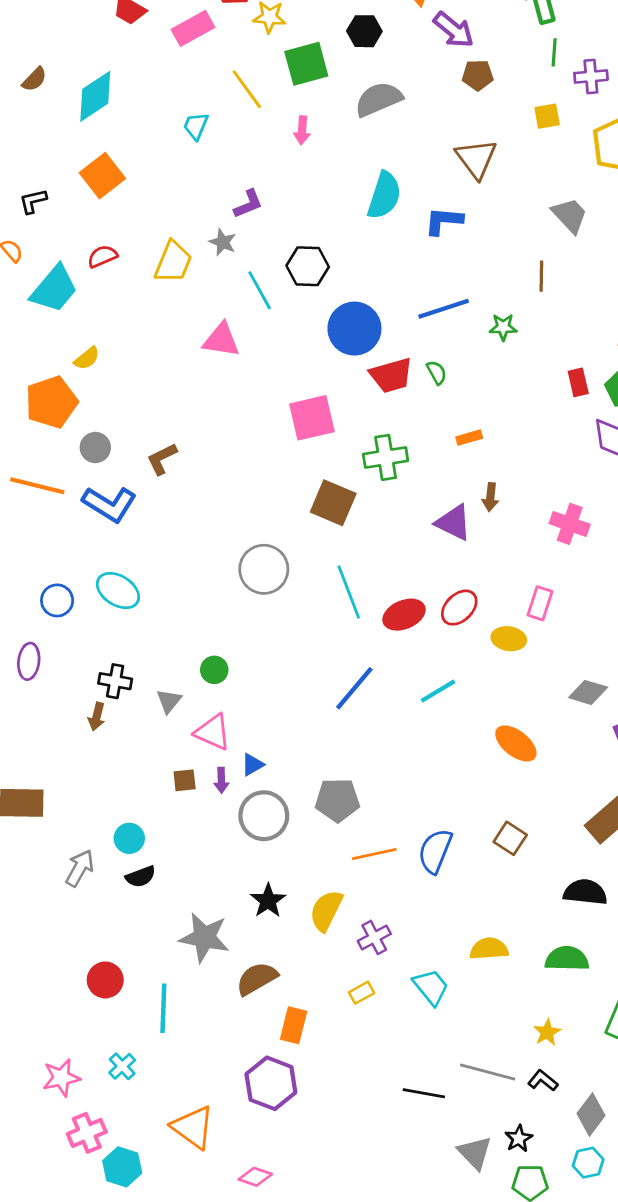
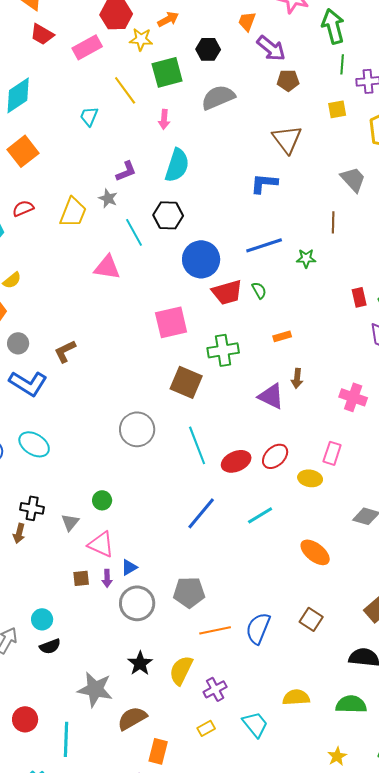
cyan semicircle: (384, 195) -> (177, 165), moved

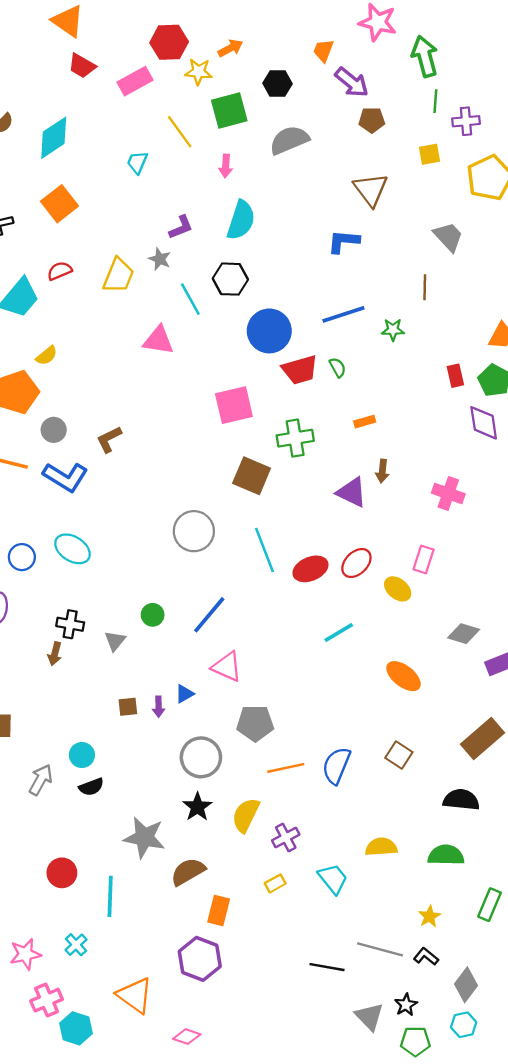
yellow ellipse: (310, 478) -> (398, 589), turned 30
blue line: (201, 513) -> (209, 615), moved
pink triangle: (101, 544) -> (227, 667), moved
gray circle: (137, 603) -> (201, 757), moved

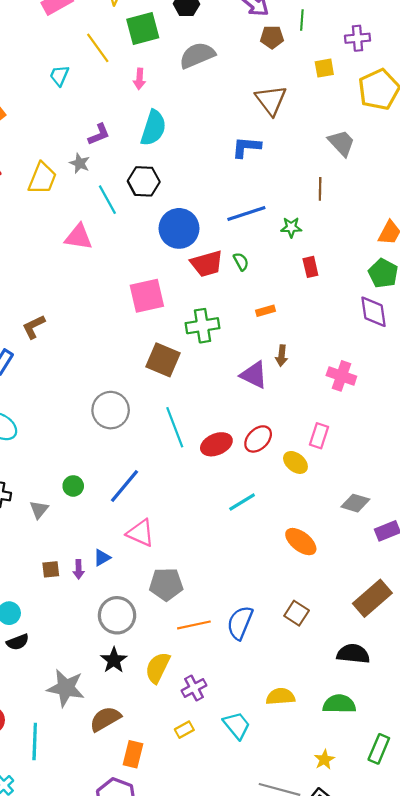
green line: (435, 101) -> (302, 20), moved
red rectangle: (455, 376) -> (310, 267), moved

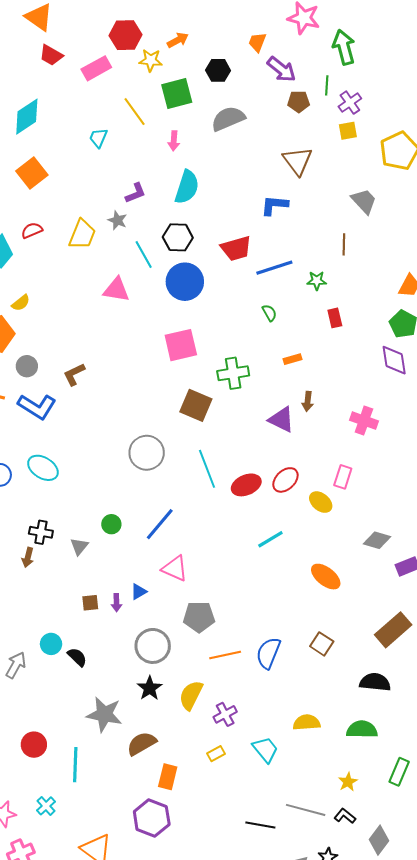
purple cross: (357, 38) -> (350, 103), moved, turned -30
blue circle: (179, 228) -> (185, 282), moved
red trapezoid: (207, 264) -> (236, 248), moved
black semicircle: (18, 642) -> (77, 657), moved, turned -115

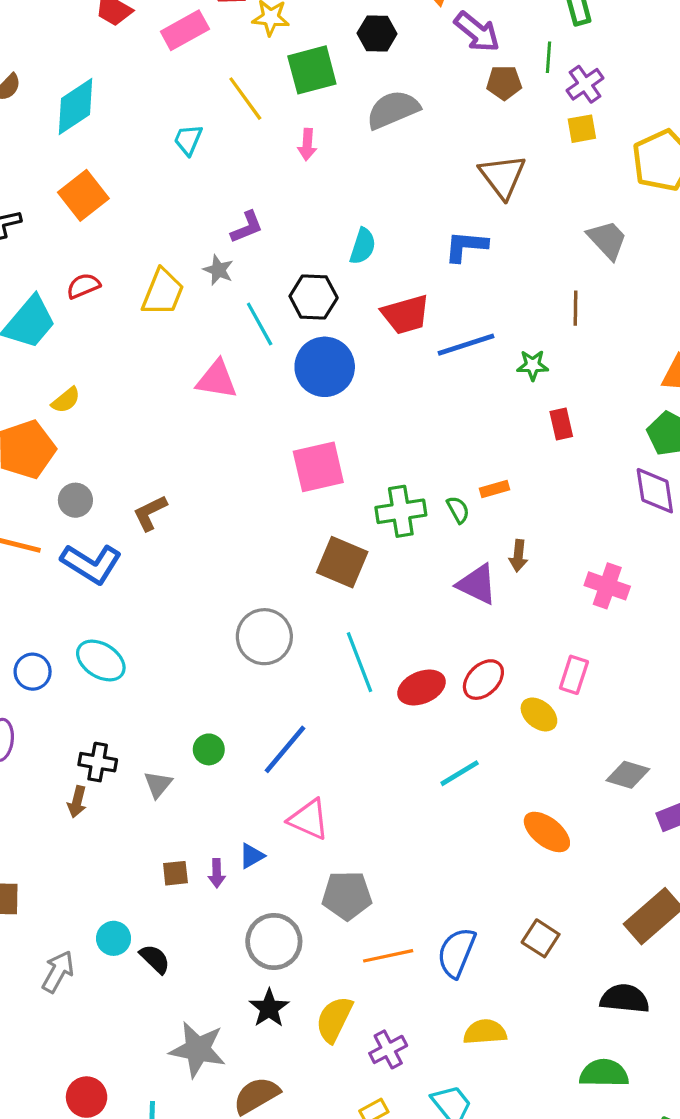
cyan semicircle: (187, 187) -> (363, 246), moved, size x0.7
green semicircle: (269, 313) -> (458, 510), moved
yellow semicircle: (307, 722) -> (485, 1032), moved

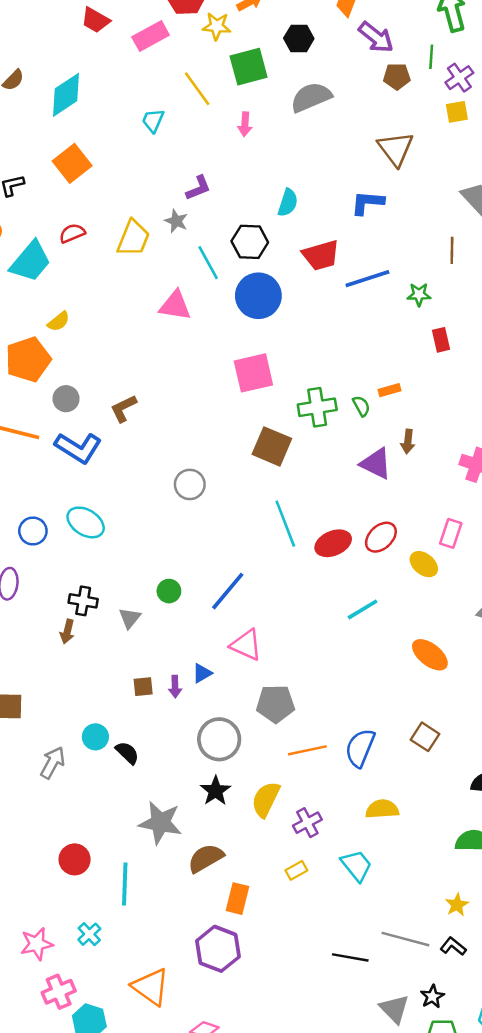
gray circle: (264, 637) -> (190, 484), moved, size x0.7

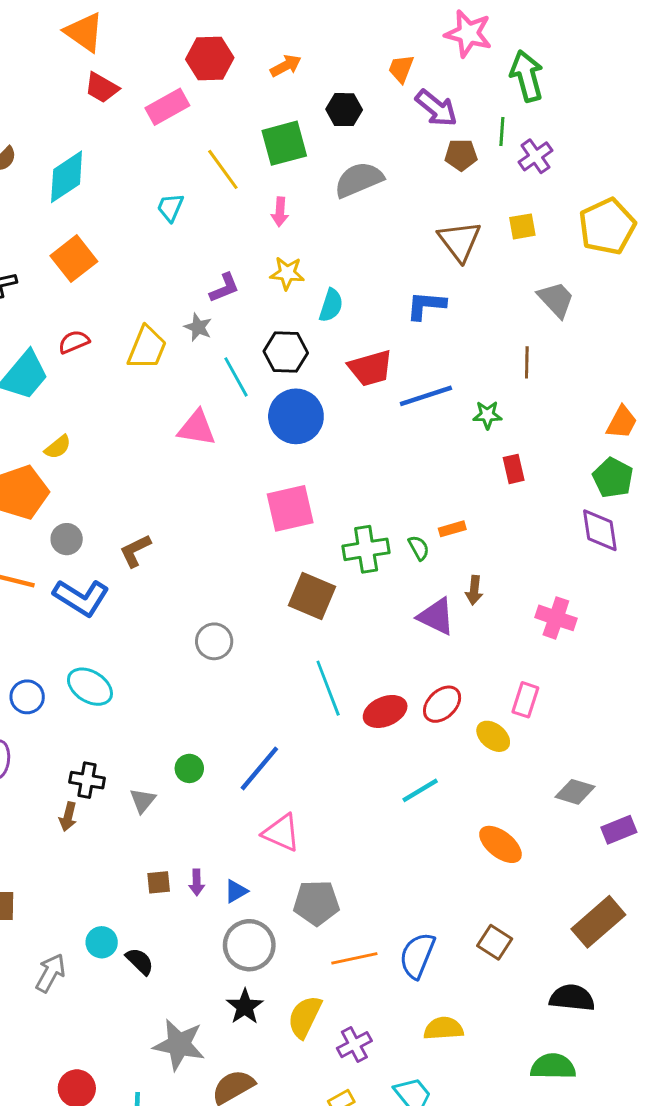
yellow star: (217, 26) -> (287, 273), moved
yellow square: (457, 112) -> (522, 226), moved
blue triangle: (202, 673) -> (236, 891), moved

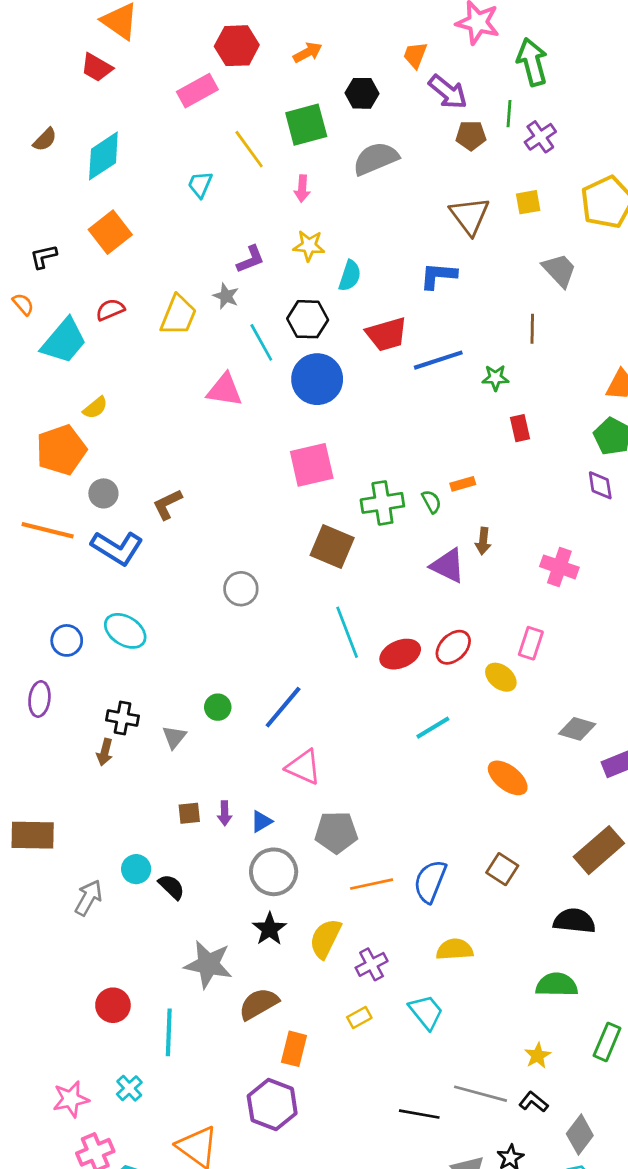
red trapezoid: (102, 88) -> (97, 67), moved
purple diamond: (600, 530) -> (600, 485), size x0.7

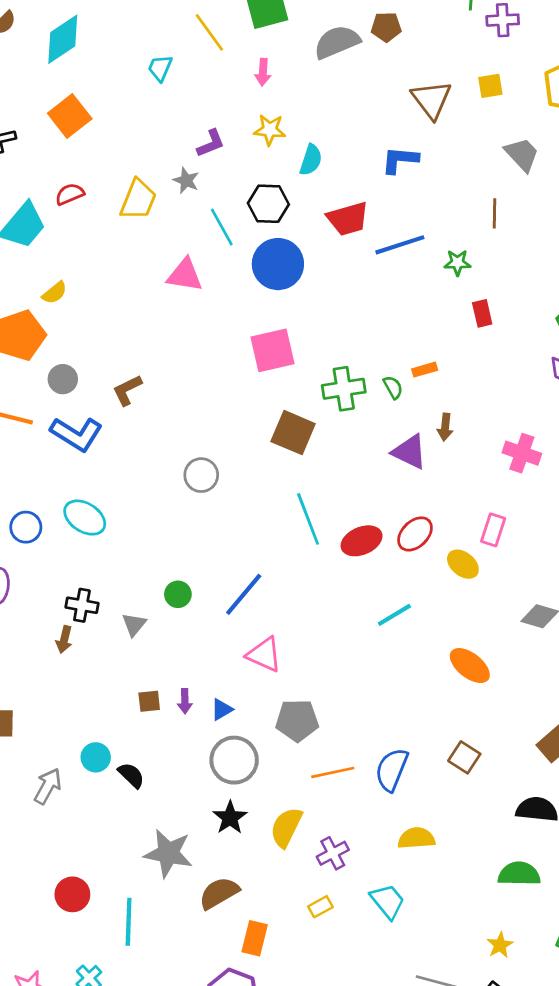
brown pentagon: (471, 135) -> (386, 27), moved
purple cross: (540, 137) -> (503, 20), turned 32

